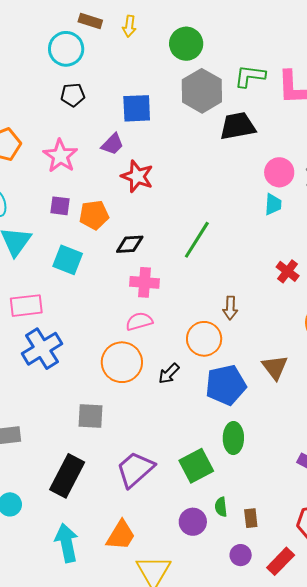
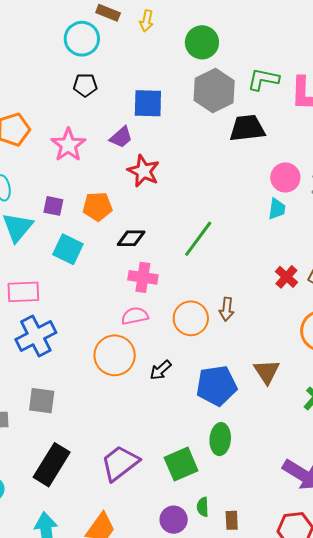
purple square: (60, 206) -> (53, 206), moved
orange circle: (204, 339) -> (191, 318), moved
gray square: (91, 416) -> (42, 401), moved

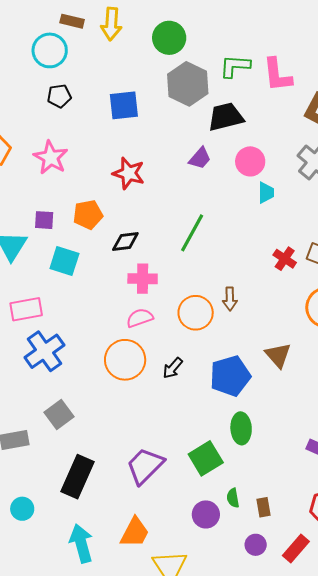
yellow arrow: (147, 21) -> (111, 24), size x1.5
purple trapezoid: (121, 137) -> (200, 158), moved
pink circle: (285, 177) -> (250, 161), moved
gray square: (42, 401) -> (59, 415), turned -36

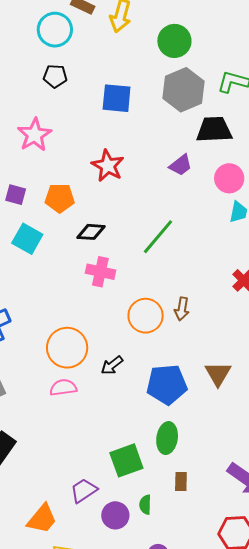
pink semicircle: (140, 318) -> (63, 388), moved
purple trapezoid: (145, 466) -> (84, 491), moved, size x0.7
brown rectangle: (264, 507) -> (181, 482), moved

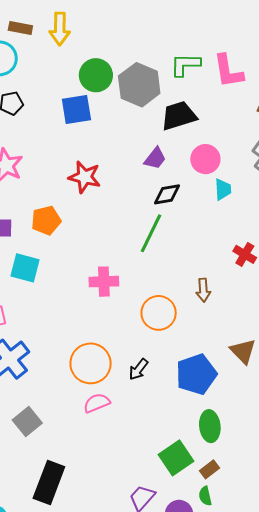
green circle: (174, 41) -> (96, 75), moved
black diamond: (91, 232) -> (167, 194), moved
brown arrow: (182, 309) -> (203, 290), moved
brown rectangle: (181, 482) -> (209, 469), moved, turned 66

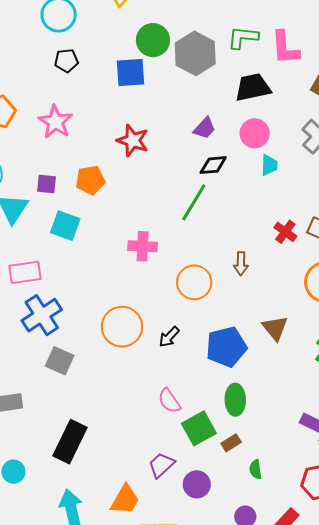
black trapezoid: (179, 116) -> (253, 87), moved
pink semicircle: (97, 403) -> (169, 401), moved, turned -108
gray square: (27, 421) -> (60, 361), moved, turned -32
green semicircle: (205, 496) -> (255, 469), moved

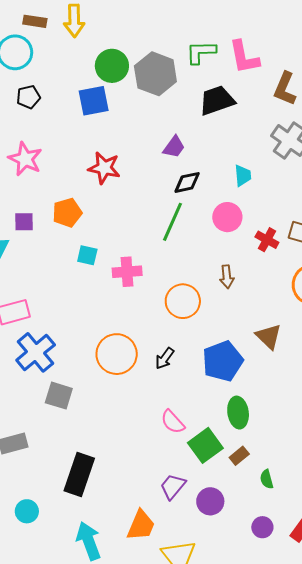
pink circle: (255, 133) -> (227, 217), moved
cyan square: (65, 226) -> (87, 255), moved, size x0.7

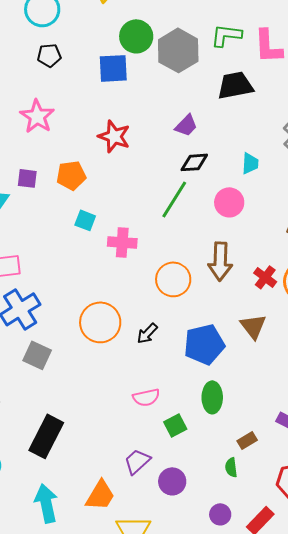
red cross: (267, 240) -> (265, 277), moved
brown arrow: (227, 277) -> (220, 261), size x1.6
pink semicircle: (173, 422) -> (146, 397), turned -68
green square: (205, 445) -> (175, 425), size x0.7
brown rectangle: (239, 456) -> (247, 440), moved

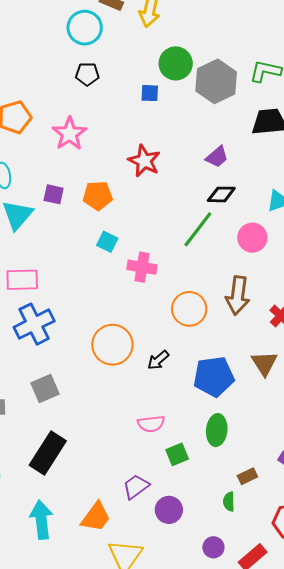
blue square: (113, 68) -> (150, 93), size x0.6
gray square: (37, 355) -> (45, 388), moved, turned 36

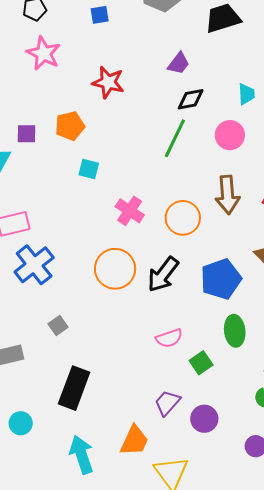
pink star: (69, 134) -> (44, 53), moved
pink cross: (142, 267) -> (130, 211), moved, turned 36
black arrow: (158, 360) -> (163, 274), size x1.6
gray square: (45, 388) -> (58, 325), size x0.7

